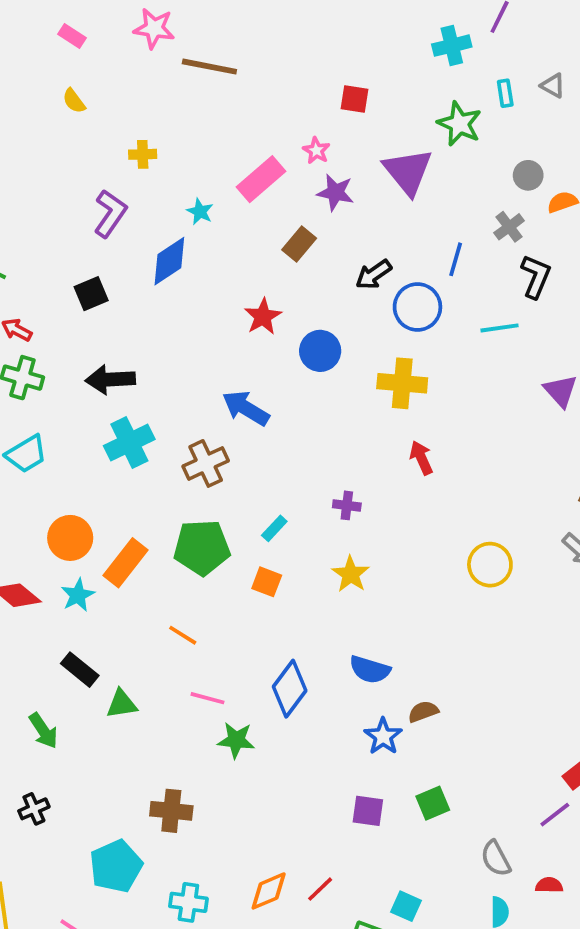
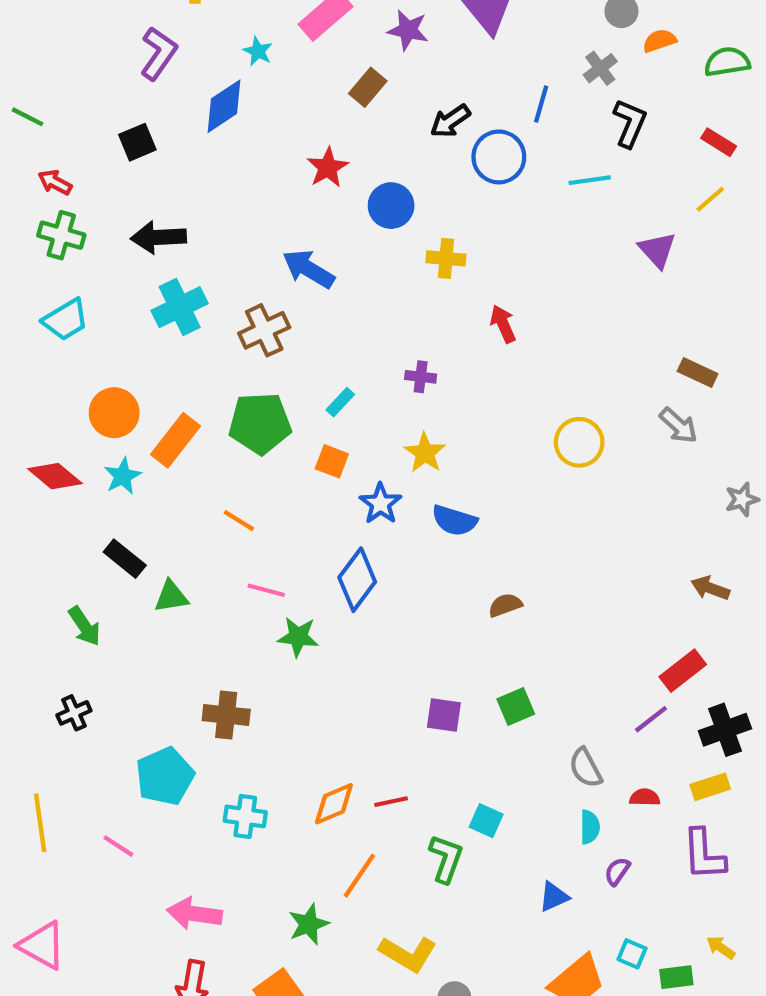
yellow cross: (402, 383) -> (446, 258), moved, size x0.7
blue semicircle: (370, 670) -> (454, 521), moved
blue star: (383, 736) -> (380, 504), moved
red line: (320, 889) -> (391, 802), turned 32

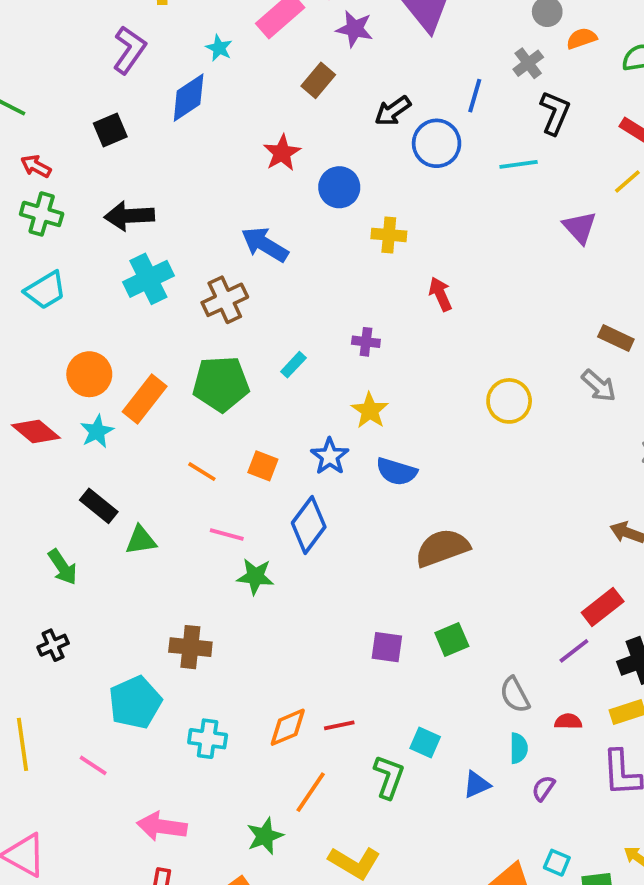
orange square: (332, 461) -> (263, 466), moved
brown semicircle: (505, 605) -> (442, 548), size x1.8
blue triangle: (554, 897) -> (477, 784), moved

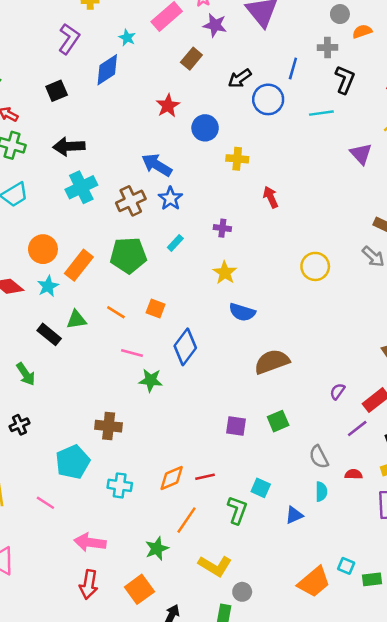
gray cross: (528, 63) -> (328, 47), turned 36
blue star: (330, 456) -> (170, 198), moved
green triangle: (141, 540) -> (76, 320), moved
purple semicircle: (543, 788) -> (337, 391), moved

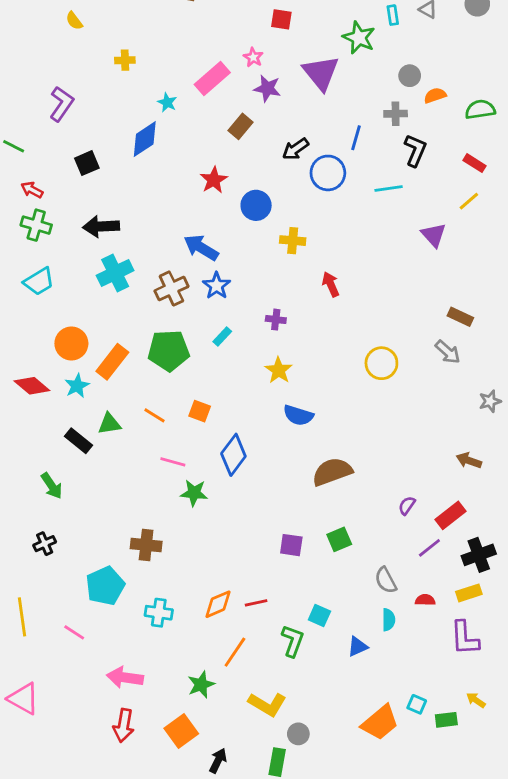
purple L-shape: (69, 39) -> (62, 104), moved

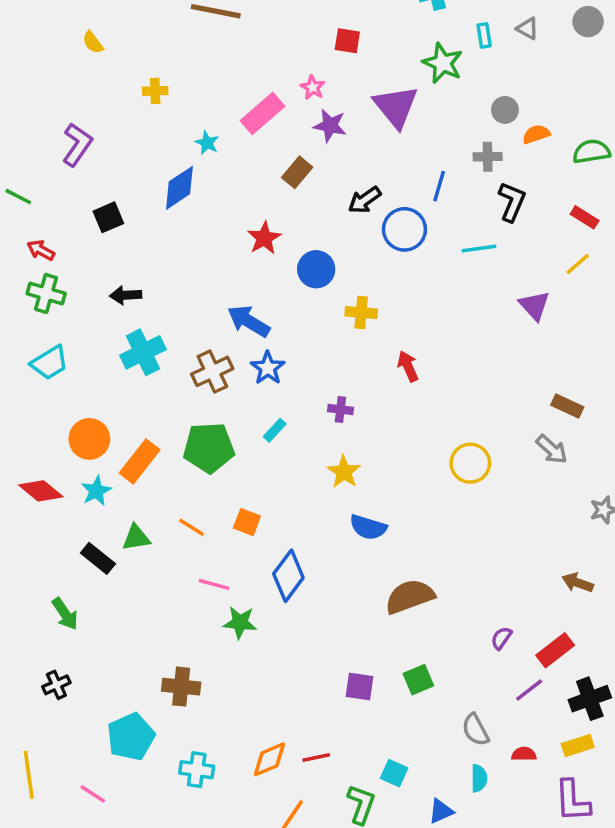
black arrow: (101, 226) -> (126, 295), size x0.7

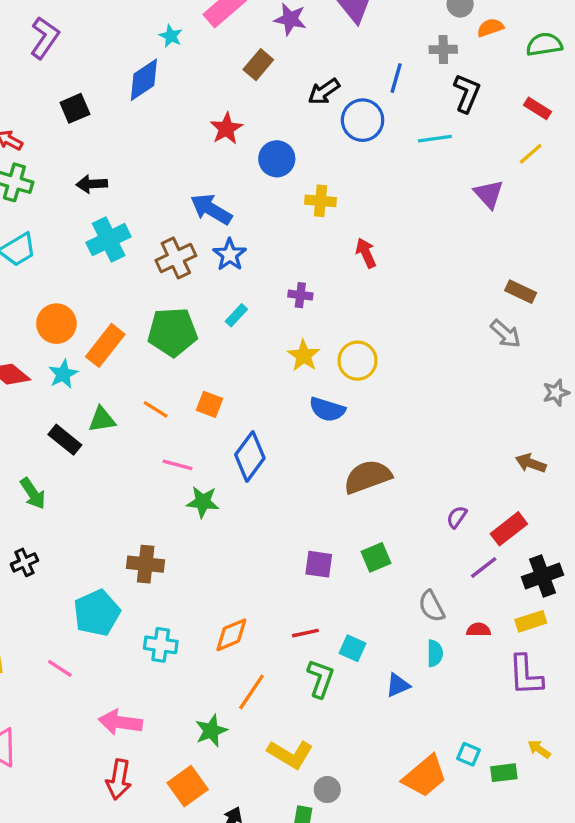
yellow circle: (470, 463) -> (358, 361), moved
red line: (316, 758) -> (305, 633), moved

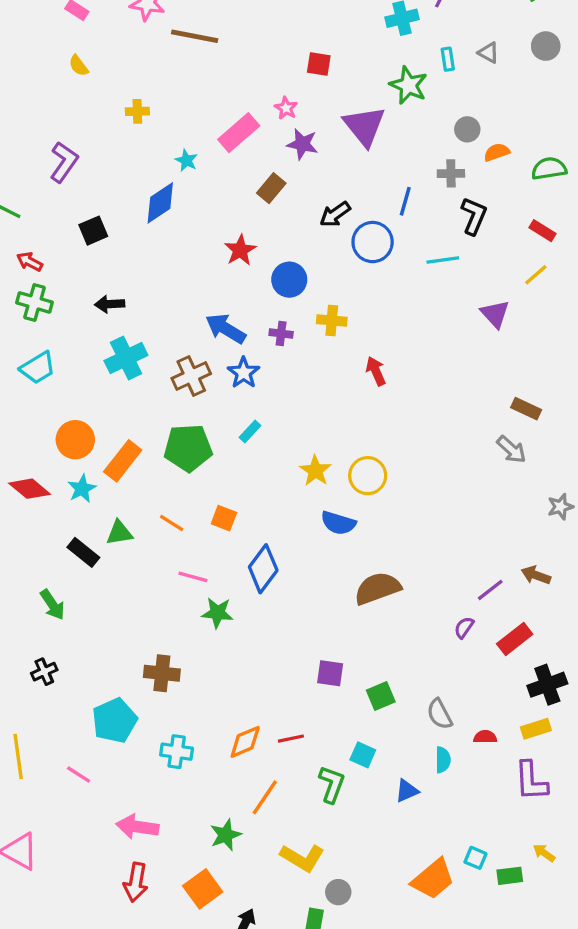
purple cross: (300, 295) -> (281, 334), moved
green square: (376, 557) -> (381, 696), moved
purple line: (484, 567) -> (490, 590), moved
red line: (305, 633) -> (291, 739), moved

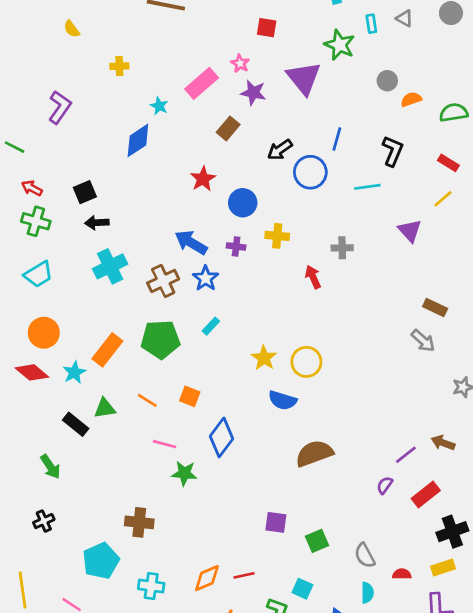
gray cross: (451, 173) -> (342, 248), moved
black square: (93, 231) -> (85, 192), moved
orange circle: (75, 440) -> (44, 333), moved

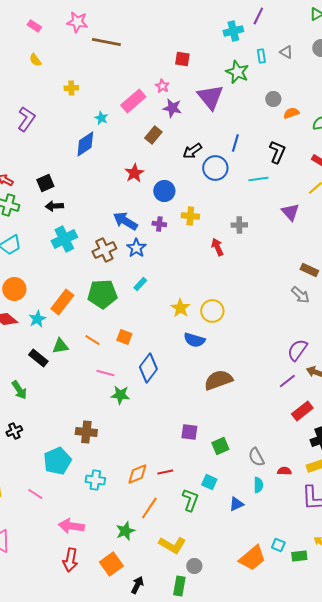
purple semicircle: (385, 485) -> (297, 350), moved, size x1.6

